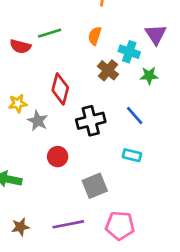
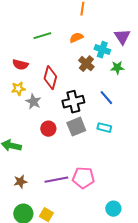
orange semicircle: (95, 36) -> (76, 38), turned 48
red semicircle: (20, 46) -> (20, 65), moved
gray square: (95, 186) -> (76, 127), moved
pink pentagon: (120, 226) -> (83, 178), moved

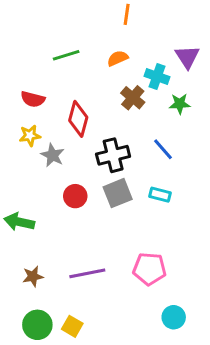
pink pentagon: (83, 178) -> (149, 269), moved

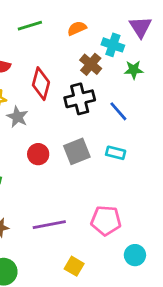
black cross: (113, 155) -> (80, 99), moved
cyan circle: (174, 317) -> (135, 255), moved
yellow square: (72, 326) -> (74, 266), moved

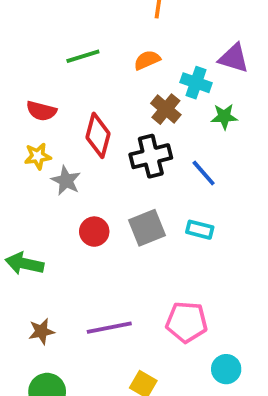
purple triangle: (140, 27) -> (234, 58), turned -40

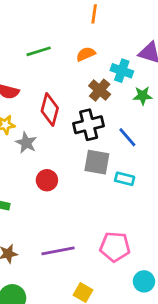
gray square: (147, 228) -> (97, 162), moved, turned 32

